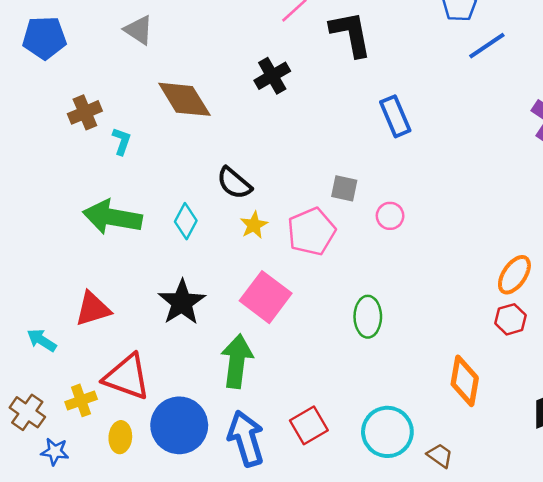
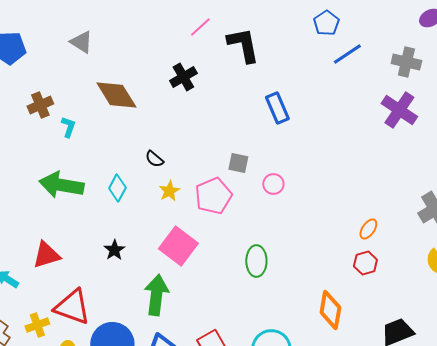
black semicircle: (234, 183) -> (154, 159), size x0.7
orange ellipse: (514, 275) -> (368, 229), size x0.7
black star: (182, 302) -> (114, 250), size x0.6

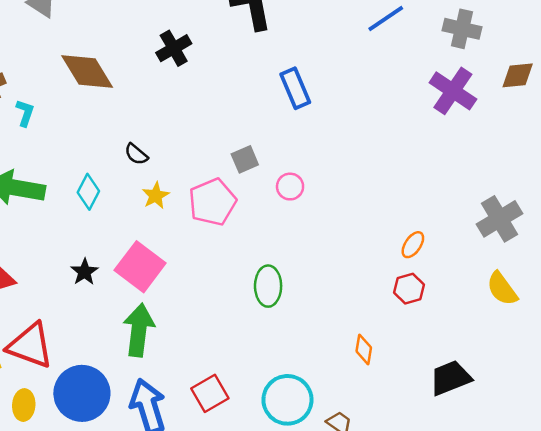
gray square: (238, 163) -> (245, 159), turned -35
pink square: (178, 246) -> (140, 267), moved
orange diamond: (330, 310) -> (364, 349), size x0.6

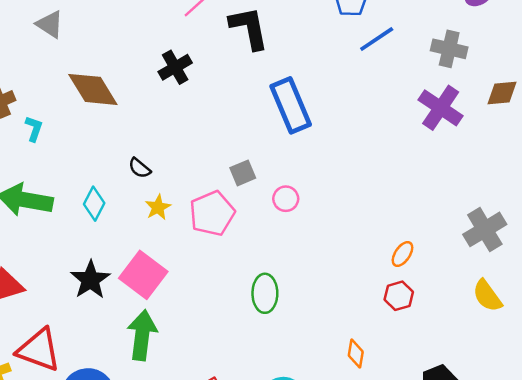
blue rectangle: (295, 88) -> (291, 105), size x1.4
black star: (85, 272) -> (90, 280), size x1.5

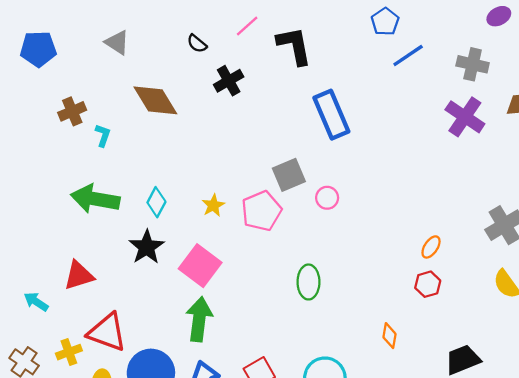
black semicircle: (140, 168) -> (197, 44), moved
gray square: (243, 173) -> (289, 175), size x1.4
black star: (90, 280) -> (147, 247), moved

